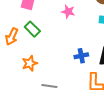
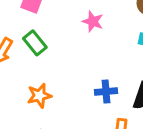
orange star: (30, 63) -> (39, 96), moved

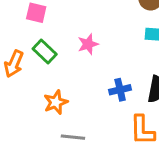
pink star: (93, 21) -> (88, 44), moved, turned -30

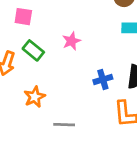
orange star: (56, 102) -> (35, 97), moved

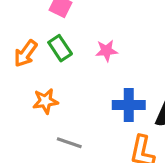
blue cross: (103, 79) -> (129, 105), size x1.4

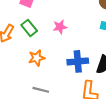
orange star: (45, 101) -> (37, 58), moved

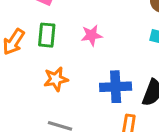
green rectangle: (29, 28) -> (47, 35), turned 42

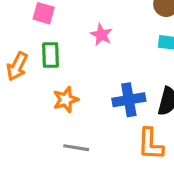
pink star: (92, 35) -> (101, 35), moved, turned -30

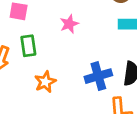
pink star: (101, 35) -> (69, 24), turned 30

